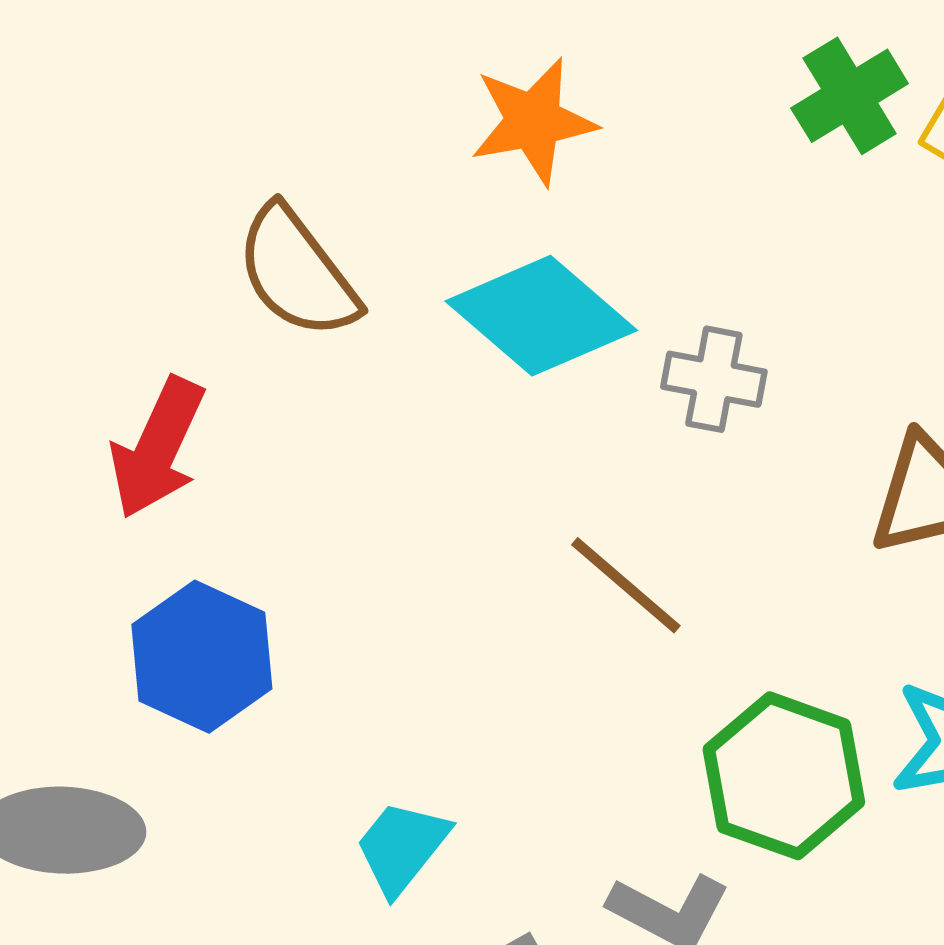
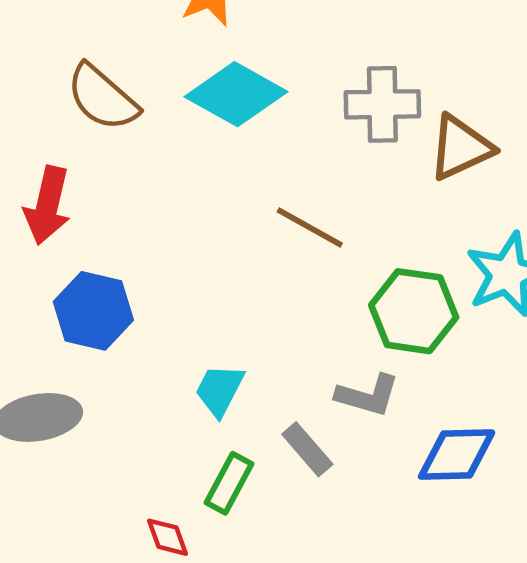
gray cross: (714, 379) -> (382, 104), moved, size x1.4

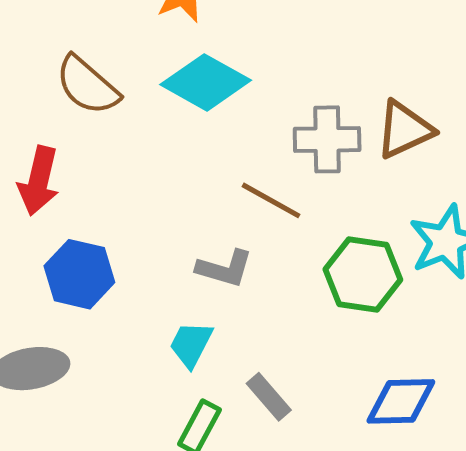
gray cross: (382, 104) -> (327, 139), moved
gray L-shape: (368, 395) -> (225, 268), moved

